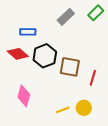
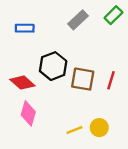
blue rectangle: (28, 32) -> (25, 28), moved
red diamond: (18, 54) -> (22, 83), moved
red line: (93, 78) -> (111, 80), moved

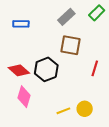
black hexagon: (53, 66) -> (46, 69), moved
brown square: (83, 79) -> (70, 45), moved

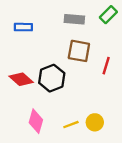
gray rectangle: (66, 17) -> (74, 19), turned 48
red line: (95, 68) -> (106, 66), moved
pink diamond: (24, 97) -> (36, 121), moved

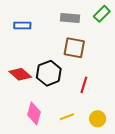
red line: (106, 66) -> (84, 85), moved
yellow circle: (95, 122) -> (98, 119), moved

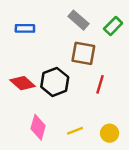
green rectangle: (102, 14) -> (113, 26), moved
gray rectangle: (70, 18) -> (79, 20), turned 36
red line: (84, 85) -> (100, 84), moved

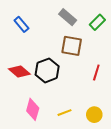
blue rectangle: (25, 28) -> (21, 24), turned 49
red line: (100, 84) -> (96, 73), moved

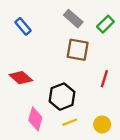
black hexagon: (47, 70) -> (62, 97), moved

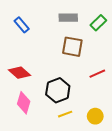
gray rectangle: (73, 19) -> (68, 18), turned -42
red line: (104, 79) -> (97, 74), turned 49
pink diamond: (35, 119) -> (24, 103), moved

